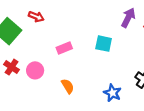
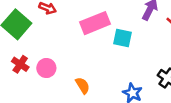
pink rectangle: (64, 48) -> (95, 23), moved, size x1.6

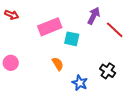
orange semicircle: (83, 85) -> (58, 64), moved

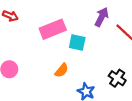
orange semicircle: (58, 64) -> (62, 70), turned 72

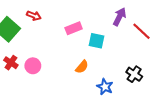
pink rectangle: (53, 29) -> (74, 28), size x0.7

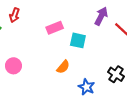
red arrow: (34, 16) -> (15, 15), turned 88

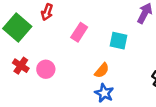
pink rectangle: (55, 28) -> (79, 32), moved, turned -35
blue star: (86, 87) -> (104, 93), moved

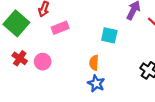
pink rectangle: (79, 32) -> (60, 28), moved, turned 35
orange semicircle: (102, 70) -> (94, 63), turned 144

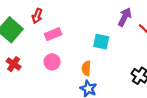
pink circle: (43, 62) -> (52, 62), moved

